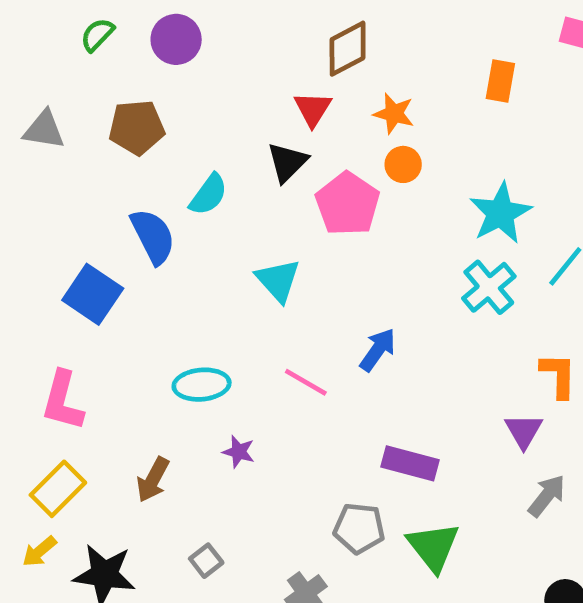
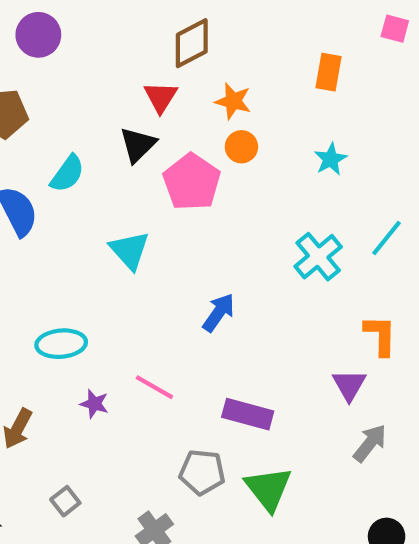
cyan star: (500, 213) -> (331, 159), moved, size x0.6
pink line: (306, 382) -> (154, 387), moved

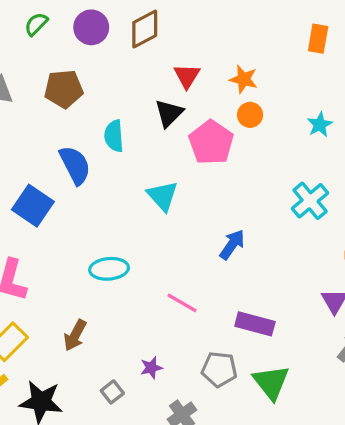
brown diamond: (192, 43) -> (145, 29), moved
orange rectangle: (329, 72) -> (318, 39), moved
cyan semicircle: (67, 174) -> (114, 136), turned 140
purple star: (94, 404) -> (151, 368), moved, turned -30

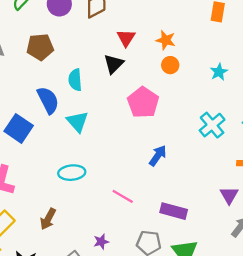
pink pentagon: (211, 142) -> (143, 102), moved
cyan triangle: (163, 196) -> (77, 122), moved

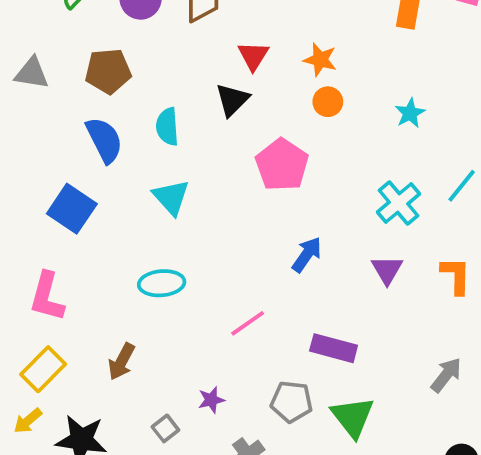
blue semicircle: (48, 100) -> (104, 140), moved
purple triangle: (229, 195) -> (387, 270), moved
pink line: (123, 196) -> (248, 323), turned -65

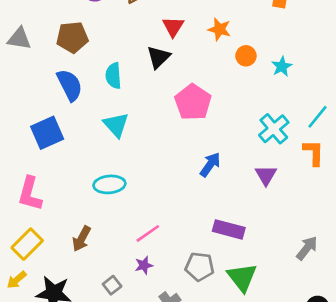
orange circle: (328, 102) -> (246, 56), moved
blue square: (72, 209) -> (47, 133), turned 32
orange L-shape: (456, 276) -> (314, 153), moved
pink line: (248, 323) -> (148, 233), moved

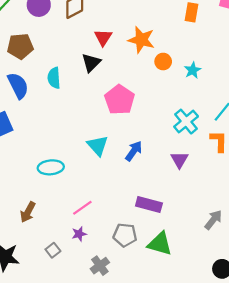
orange star: (219, 29) -> (141, 40), size x1.4
cyan triangle: (116, 125) -> (98, 146), moved
green triangle: (242, 277) -> (160, 244), turned -36

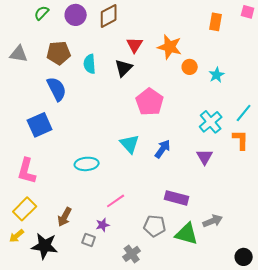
cyan semicircle: (54, 78) -> (90, 64), moved
brown arrow: (28, 212) -> (65, 217), moved
gray arrow: (213, 220) -> (213, 221), moved, turned 30
purple star: (79, 234) -> (103, 225), moved
gray square: (53, 250) -> (89, 240), turned -32

